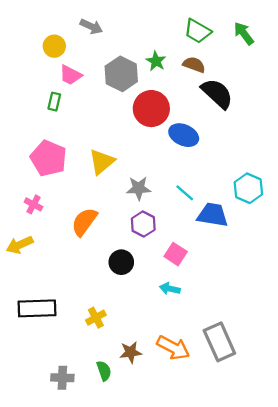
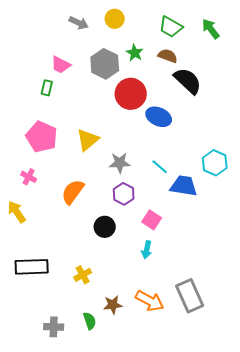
yellow circle: (54, 46) -> (115, 19), moved
yellow arrow: (20, 245) -> (17, 212), turned 80
cyan arrow: (170, 289) -> (147, 250), turned -90

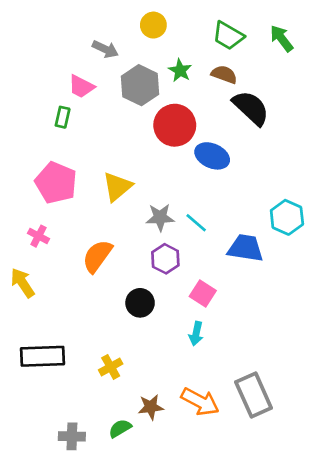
gray arrow: (79, 23) -> (105, 49), moved
cyan line: (160, 167) -> (196, 223), moved
green semicircle: (90, 321) -> (120, 428), turned -102

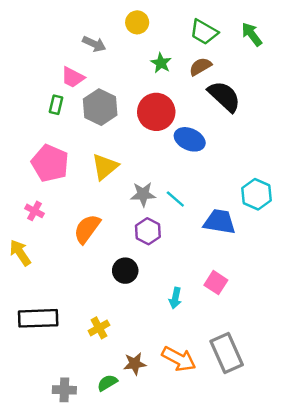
brown semicircle: (224, 74) -> (200, 67), turned -50
gray hexagon: (140, 85) -> (100, 107), moved
pink square: (203, 293) -> (216, 283), moved

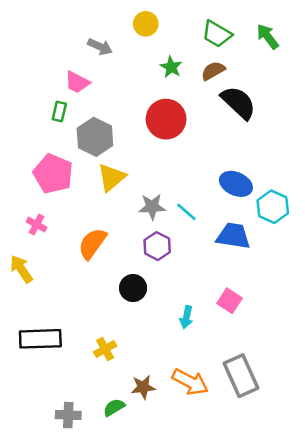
gray hexagon: (100, 107) -> (95, 137), moved
blue ellipse: (190, 139) -> (236, 184), moved

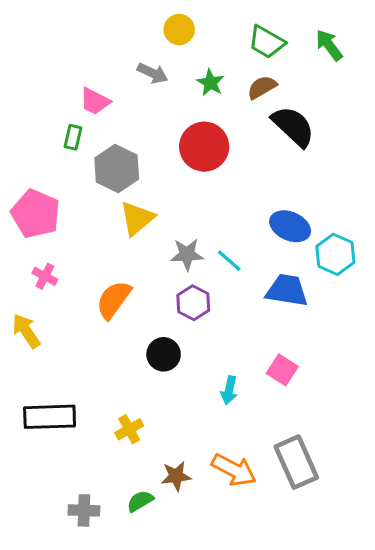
gray arrow: (100, 47) -> (153, 73), moved
pink pentagon: (53, 174) -> (36, 214), moved

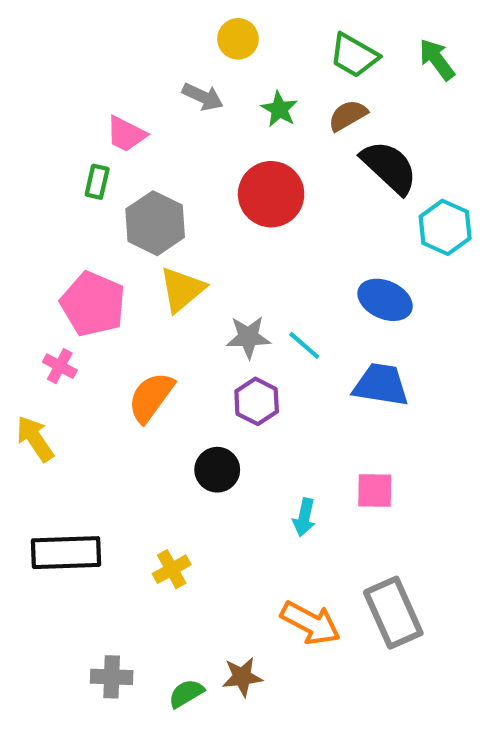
pink pentagon: (36, 214) -> (93, 304), moved
cyan hexagon: (335, 254) -> (445, 227), moved
pink square: (282, 370) -> (375, 490), turned -32
brown star: (176, 476) -> (242, 677), moved
green semicircle: (140, 501) -> (186, 693), moved

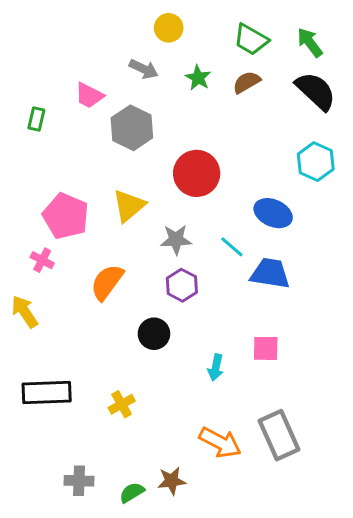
black semicircle: (389, 167) -> (316, 91), moved
green rectangle: (97, 182) -> (36, 119), moved
red circle: (271, 194) -> (197, 173), moved
gray hexagon: (155, 223) -> (132, 128), moved
cyan line: (304, 345) -> (232, 247), moved

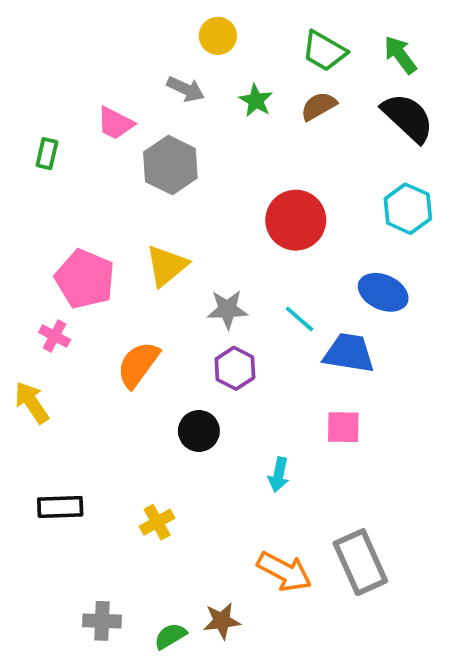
red circle: (197, 173) -> (296, 220), moved
blue ellipse: (273, 213) -> (383, 292), moved
pink square: (266, 348) -> (343, 427), moved
black rectangle: (47, 393) -> (60, 507), size x0.7

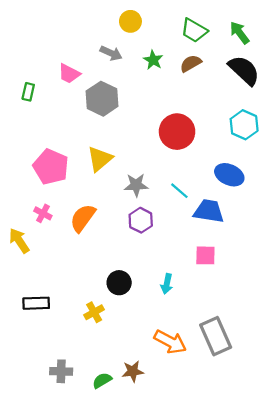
pink cross: (55, 336) -> (43, 213), moved
black circle: (199, 431) -> (119, 283), moved

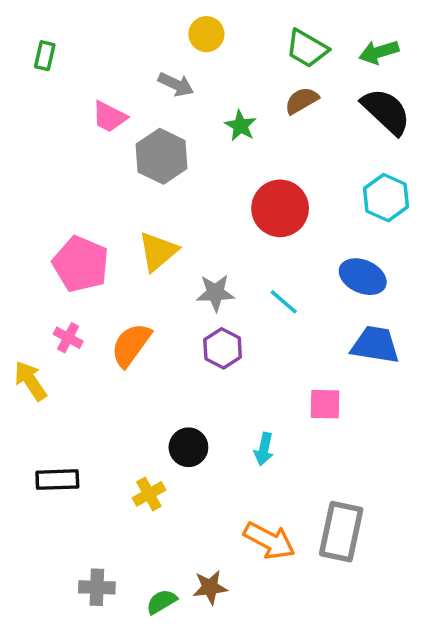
green arrow: (240, 33) -> (379, 52), turned -70
green star: (153, 60) -> (241, 126), moved
green rectangle: (28, 92) -> (45, 56), moved
blue trapezoid: (209, 211) -> (375, 345), moved
gray rectangle: (216, 336) -> (341, 532), turned 36

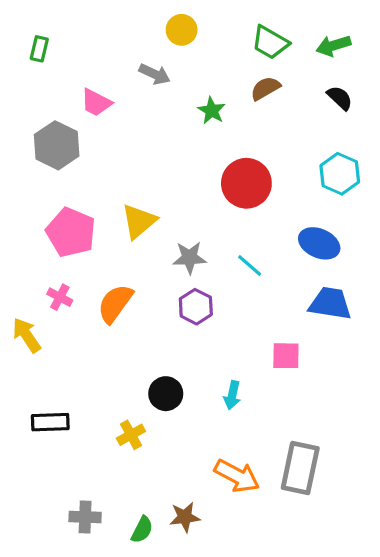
black semicircle: (386, 111) -> (340, 98), size x0.6
gray hexagon: (162, 156) -> (57, 145), moved
green semicircle: (162, 602) -> (142, 530), turned 148

